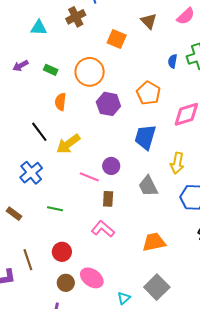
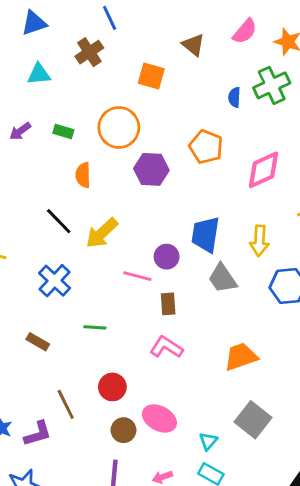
blue trapezoid: (145, 137) -> (205, 235), moved

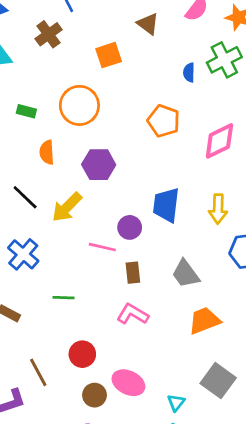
orange square: (151, 76) -> (109, 55), turned -32
purple hexagon: (151, 169) -> (99, 165), moved
gray trapezoid: (222, 278) -> (186, 274), moved

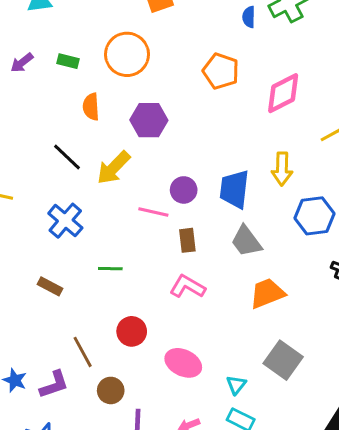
blue trapezoid: (166, 205) -> (234, 189), moved
brown circle: (95, 395) -> (111, 390), moved

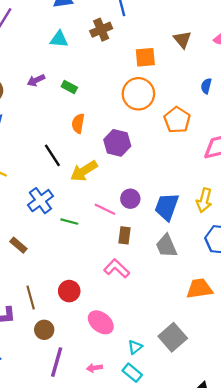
orange circle: (127, 54) -> (138, 94), moved
green line: (110, 269) -> (69, 222), moved
orange trapezoid: (267, 293) -> (199, 289), moved

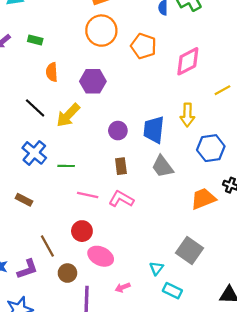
pink line: (105, 209) -> (88, 195), moved
pink ellipse: (101, 322) -> (101, 256), moved
pink arrow: (94, 368) -> (123, 287), moved
cyan rectangle: (132, 373) -> (172, 291), moved

